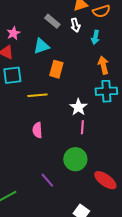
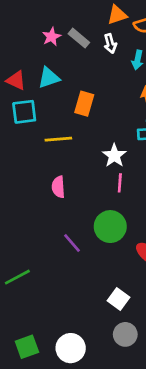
pink star: (13, 33) -> (52, 37), moved
cyan triangle: (41, 46) -> (49, 78), moved
purple line: (47, 180) -> (72, 243), moved

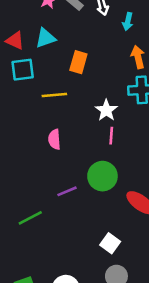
purple line: (72, 243) -> (67, 191), turned -72
green line: (17, 277) -> (30, 218), moved

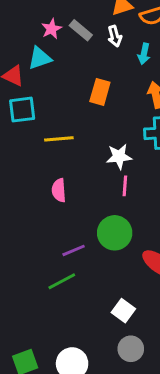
cyan triangle: (45, 38) -> (40, 58), moved
orange rectangle: (78, 62) -> (100, 92), moved
white star: (106, 110) -> (119, 157), turned 30
green line: (30, 218) -> (62, 281), moved

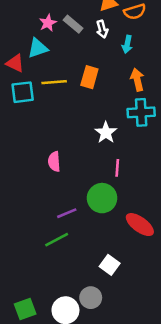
yellow line: (59, 139) -> (54, 82), moved
white star: (119, 157) -> (106, 133), turned -30
pink line: (125, 186) -> (117, 168), moved
gray circle: (131, 349) -> (91, 298), moved

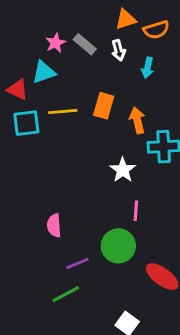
orange arrow: (137, 80) -> (137, 120), moved
pink semicircle: (54, 162) -> (54, 225), moved

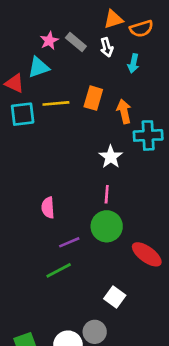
pink line: (136, 211) -> (107, 194), moved

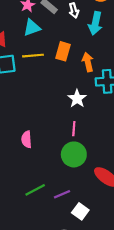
cyan arrow: (133, 63) -> (95, 23), size x1.5
cyan triangle: (39, 67) -> (32, 28), moved
purple line: (69, 242) -> (62, 194), moved

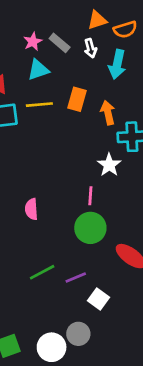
white star: (77, 99) -> (109, 165), moved

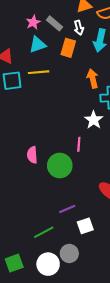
orange rectangle: (77, 99) -> (68, 48), moved
green circle: (90, 228) -> (60, 165), moved
green line: (42, 272) -> (44, 232), moved
white square: (98, 299) -> (85, 226), turned 35

